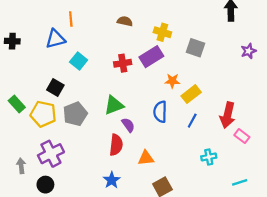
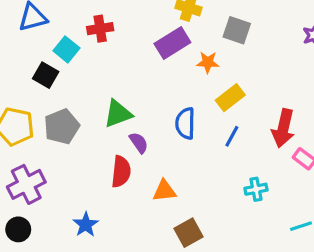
red cross: (123, 63) -> (100, 29), moved
orange star: (172, 81) -> (208, 62), moved
black square: (55, 87) -> (46, 75), moved
blue star: (112, 180) -> (86, 225), moved

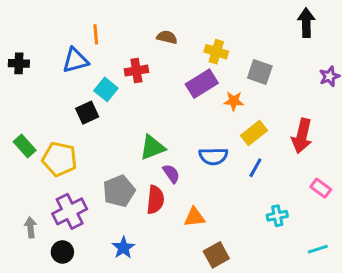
black square: (46, 75) -> (87, 113), turned 35
blue semicircle: (185, 123) -> (213, 156), turned -92
gray pentagon: (62, 127) -> (119, 191), moved
red arrow: (283, 128) -> (302, 136), moved

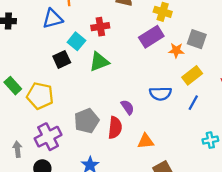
gray square: (260, 72) -> (197, 39), moved
green triangle: (152, 147) -> (99, 62), moved

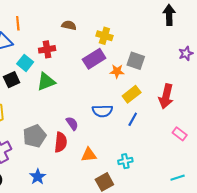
cyan cross: (210, 140) -> (125, 161), moved

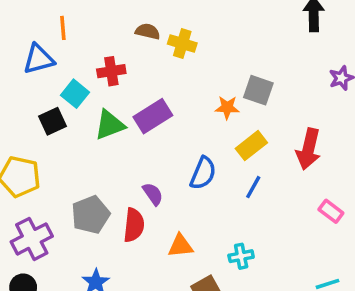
yellow cross: (104, 36) -> (182, 43), moved
purple rectangle: (94, 59) -> (153, 116), moved
blue semicircle: (102, 111) -> (203, 173), turned -66

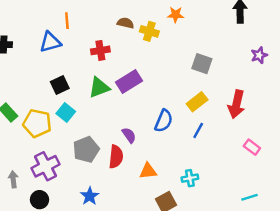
cyan square: (75, 94) -> (66, 113), moved
orange star: (227, 107) -> (176, 15), moved

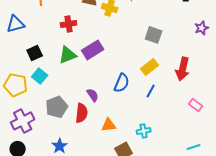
blue triangle: (50, 42) -> (16, 24), moved

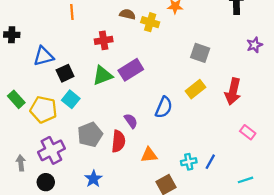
blue triangle: (16, 24) -> (43, 56), moved
blue line: (151, 91) -> (210, 162), moved

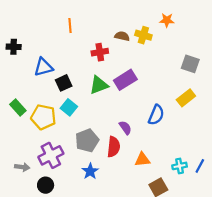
brown semicircle: (127, 14) -> (122, 36), moved
gray arrow: (21, 163) -> (22, 167), turned 104
blue star: (93, 179) -> (90, 171), moved

